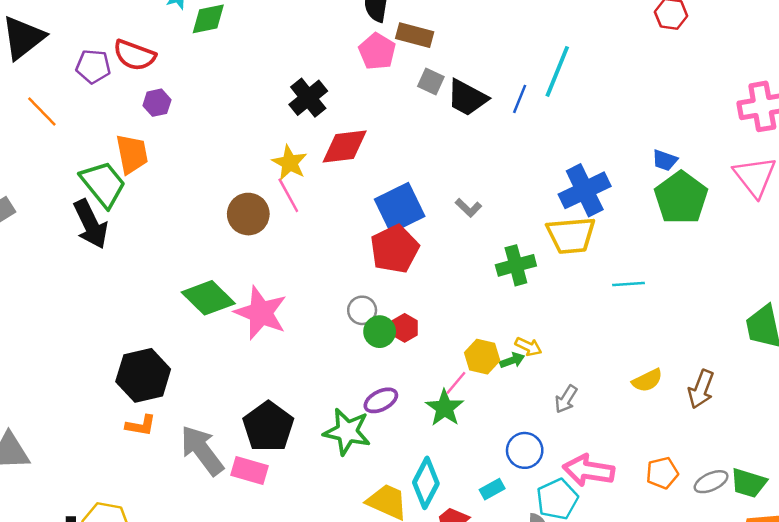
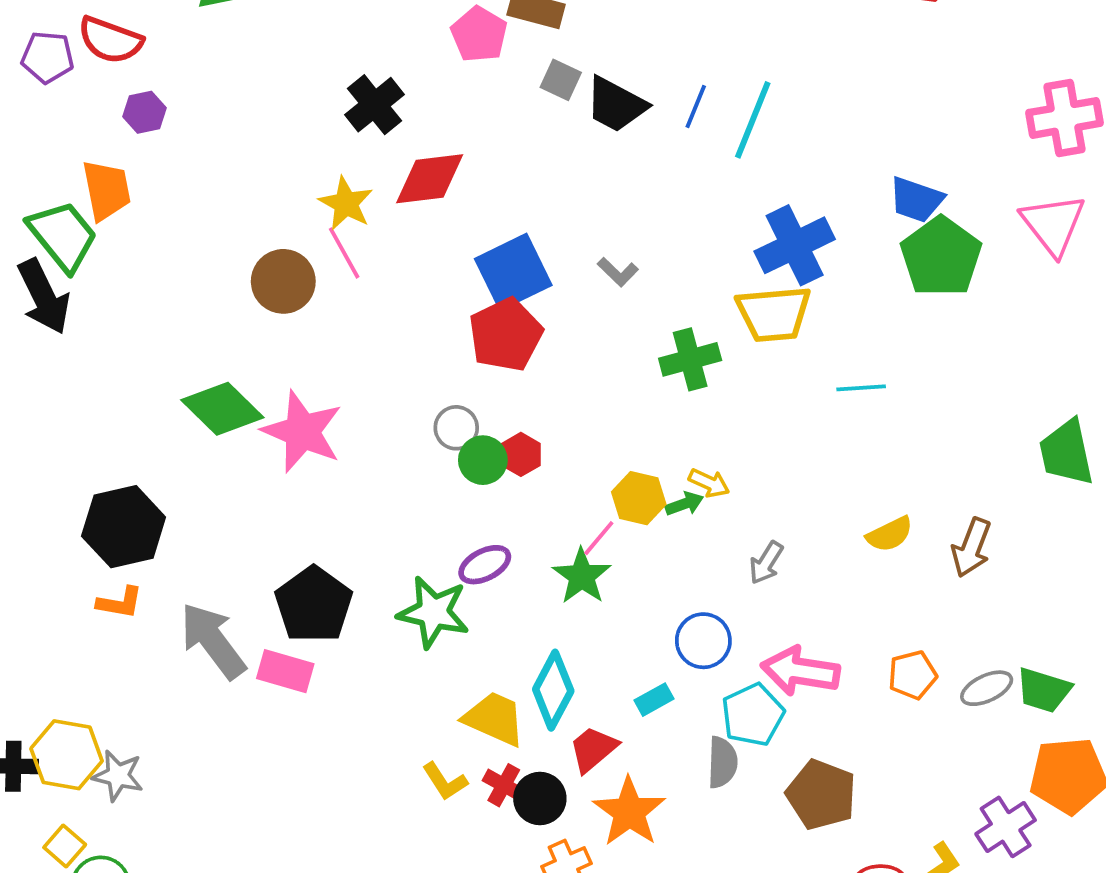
cyan line: (557, 71) -> (753, 120), moved
blue trapezoid: (665, 160) -> (916, 200), size x1.4

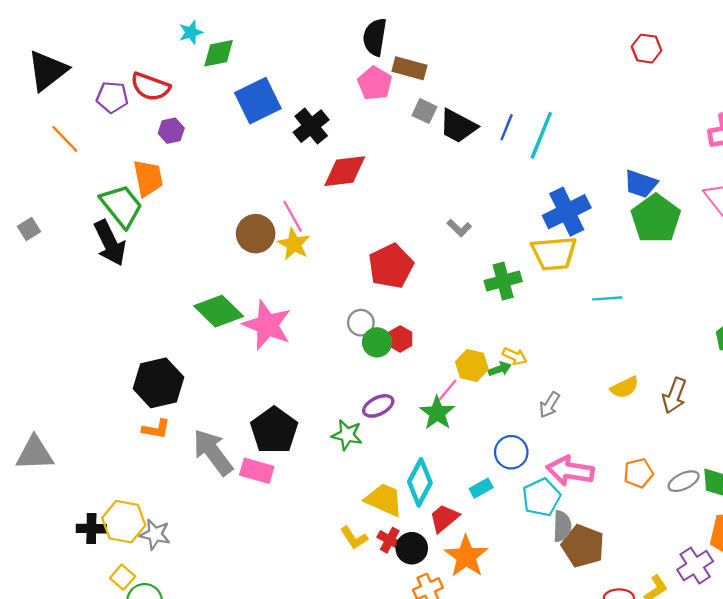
yellow star: (346, 203) -> (294, 244), moved
blue square: (513, 272) -> (258, 101), moved
green star: (433, 612) -> (347, 435), size x0.7
gray semicircle: (722, 762) -> (562, 526), moved

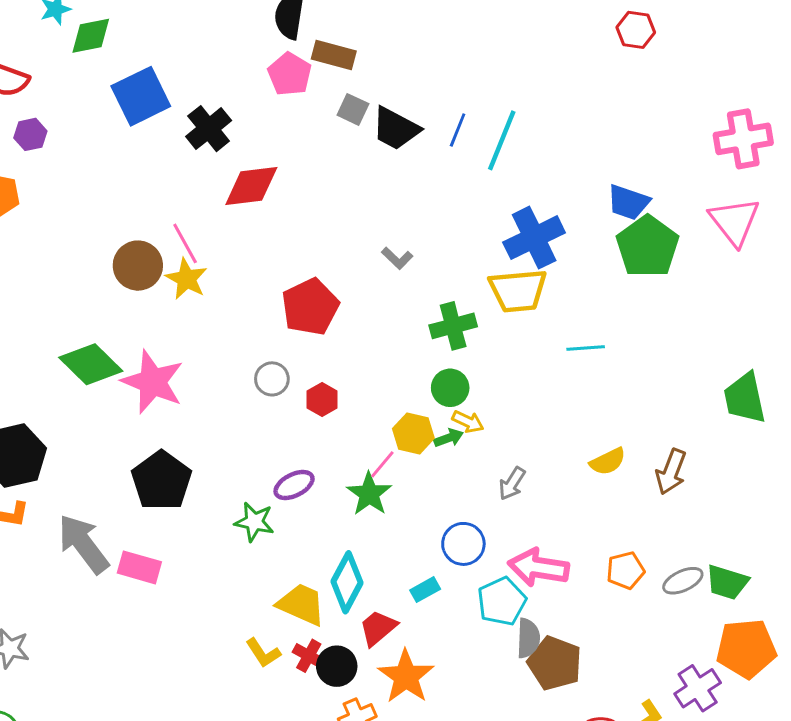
green circle: (377, 342) -> (450, 388), moved
black pentagon: (274, 430) -> (161, 481), moved

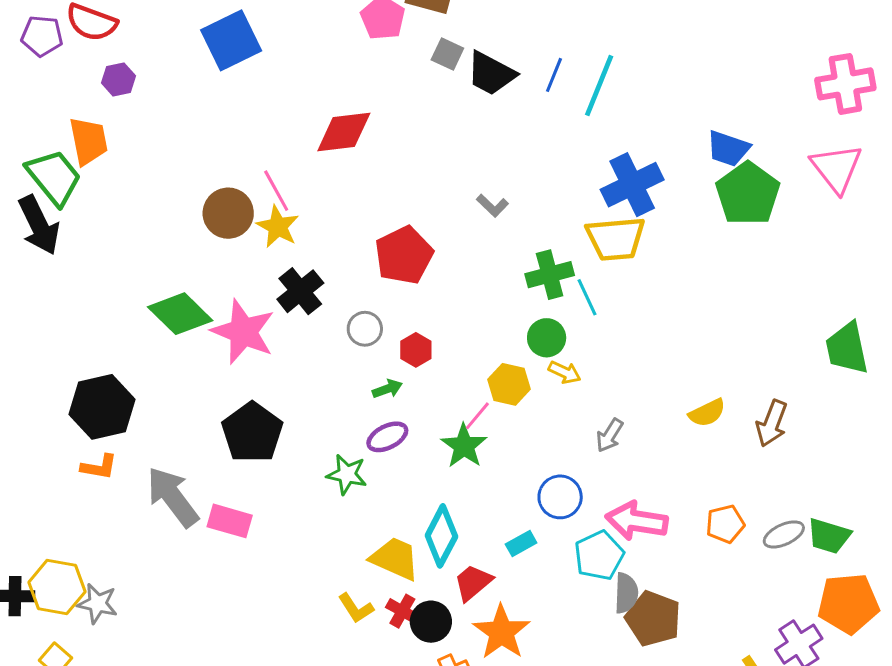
black cross: (209, 129) -> (300, 291), moved
cyan line: (586, 348) -> (587, 297), moved, turned 69
green arrow: (449, 438) -> (387, 389), moved

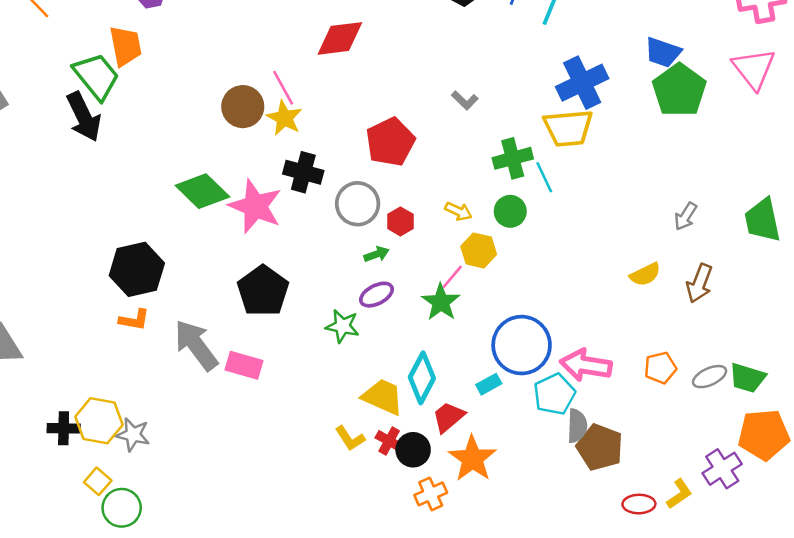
black cross: (300, 291) -> (303, 172), turned -36
gray circle: (365, 329) -> (358, 204), size x1.5
yellow arrow: (565, 372) -> (458, 211), moved
gray arrow: (610, 435) -> (686, 216), moved
blue circle: (560, 497) -> (522, 345), size x1.6

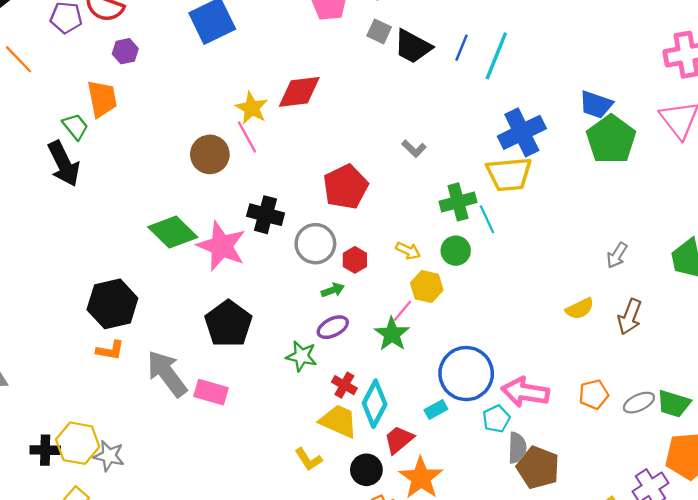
green trapezoid: (96, 76) -> (75, 127), size x0.6
yellow star: (284, 118) -> (252, 108), moved
cyan pentagon: (554, 394) -> (496, 419), size x0.7
red cross: (389, 441) -> (344, 385), moved

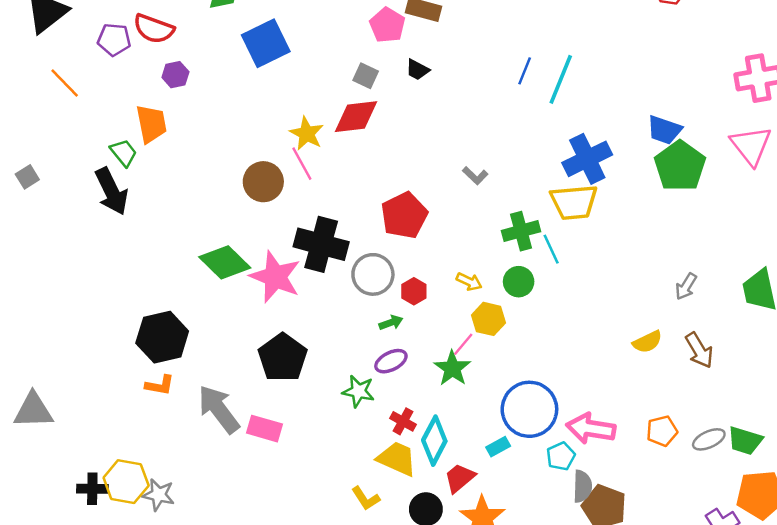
gray square: (379, 31) -> (366, 76), moved
black trapezoid: (413, 47) -> (417, 70), moved, size x0.6
black cross: (266, 215) -> (321, 244), size x1.4
brown arrow: (630, 317) -> (699, 350), turned -52

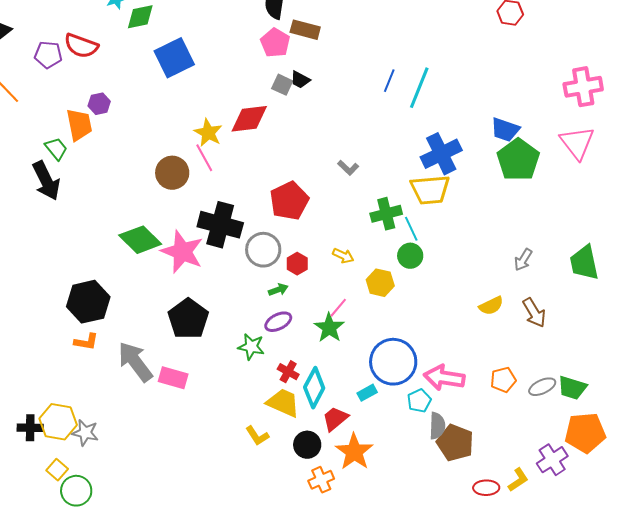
purple hexagon: (175, 75) -> (99, 104), moved
gray square: (366, 76) -> (282, 85), moved
green circle: (519, 282) -> (410, 256), moved
yellow hexagon: (488, 319) -> (380, 283), moved

